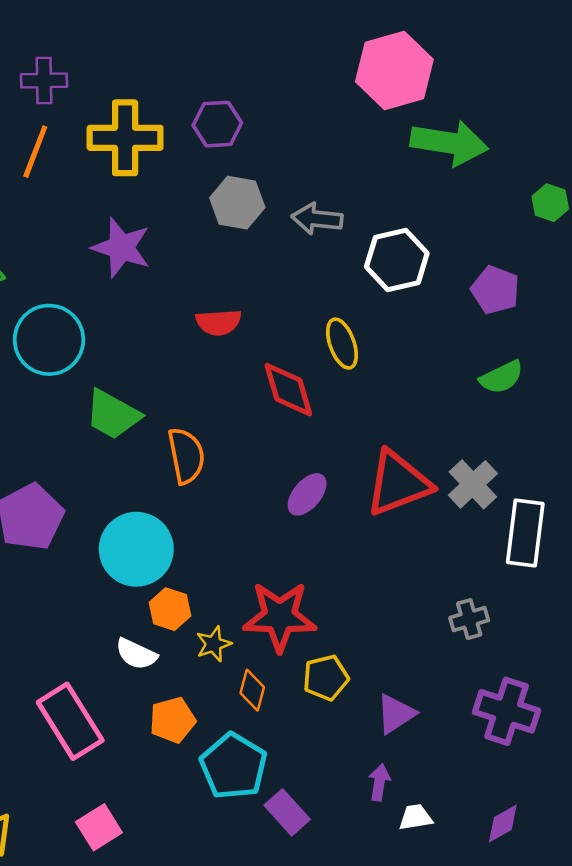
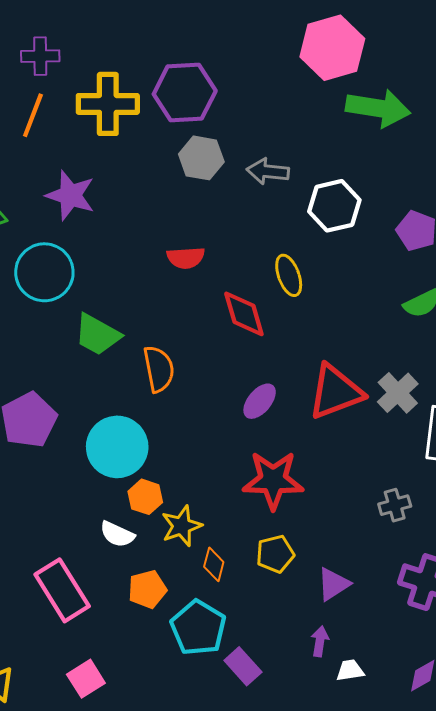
purple hexagon: (217, 124) -> (185, 92), size x1.5
purple star: (121, 248) -> (70, 195), moved
red star: (280, 617) -> (273, 480), moved
yellow star: (214, 644) -> (182, 526), size x1.4

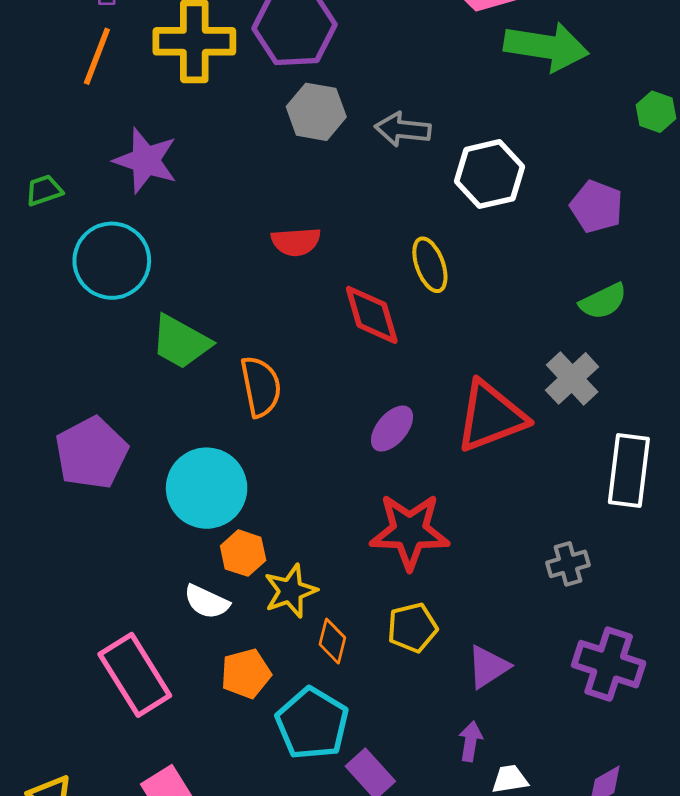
gray cross: (398, 393) -> (572, 378), moved

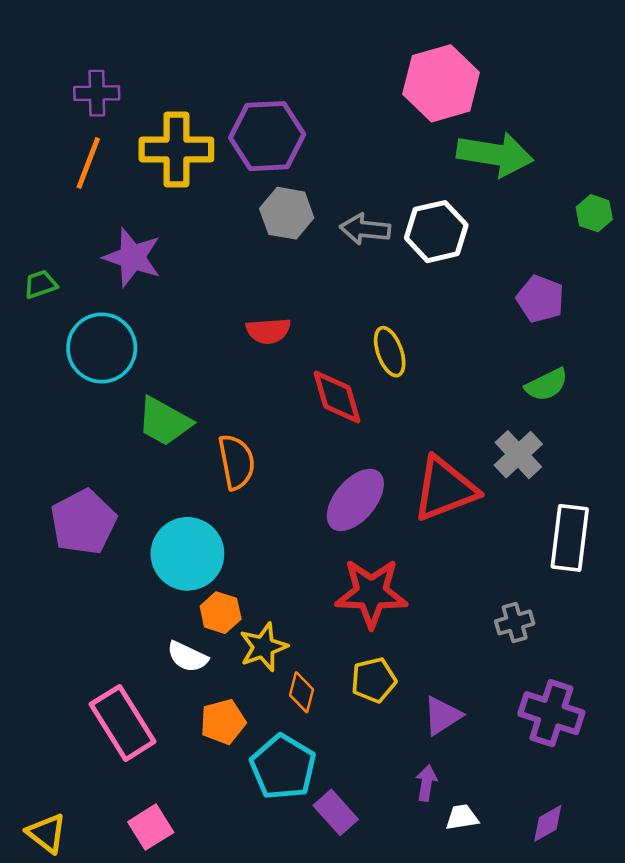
white hexagon: (489, 174) -> (436, 232), moved
purple ellipse: (392, 429) -> (355, 500), size x1.5

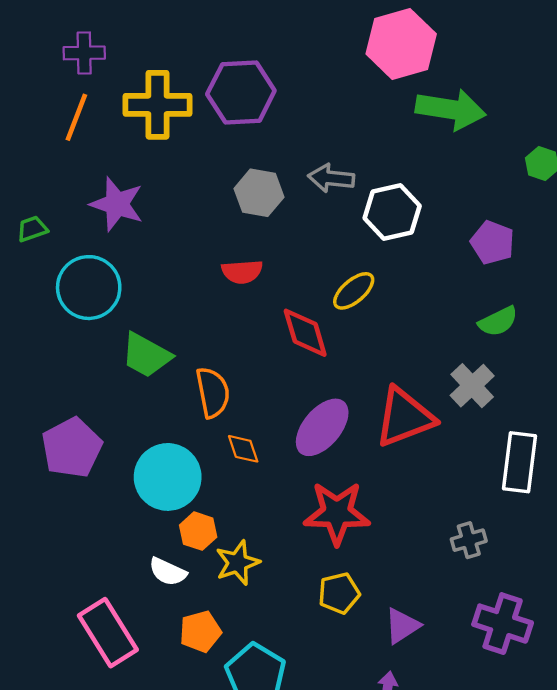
gray hexagon: (287, 213) -> (259, 193), moved
white hexagon: (436, 232) -> (392, 212), moved
yellow ellipse: (390, 352) -> (354, 291), turned 69
orange diamond: (301, 692) -> (243, 449), moved, turned -33

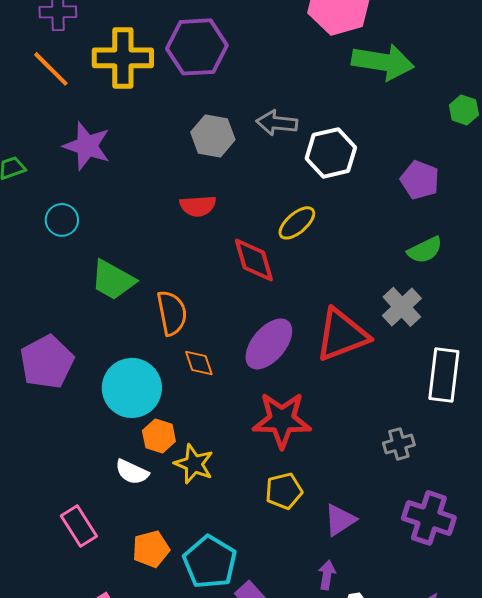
orange line: (76, 117) -> (51, 69), turned -66
cyan circle: (89, 288) -> (62, 220), size x0.6
yellow star: (238, 563) -> (194, 464), turned -30
orange pentagon: (200, 631) -> (151, 549), moved
pink rectangle: (108, 633) -> (79, 526), size x0.7

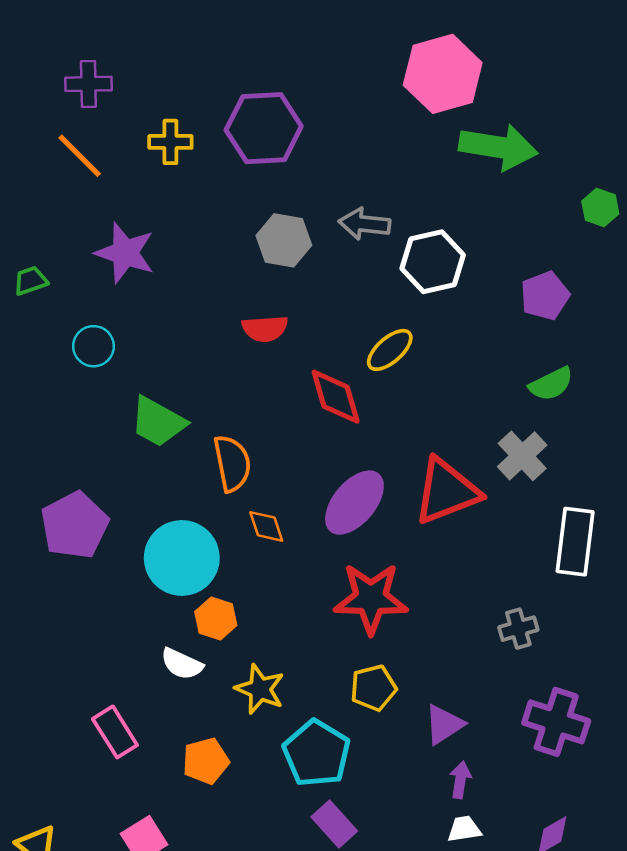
yellow cross: (123, 58) -> (170, 142), size x0.6
purple pentagon: (420, 180) -> (545, 296), turned 30
yellow star: (194, 464) -> (260, 689), moved
cyan pentagon: (210, 562) -> (317, 753), moved
purple arrow: (327, 575) -> (460, 780), moved

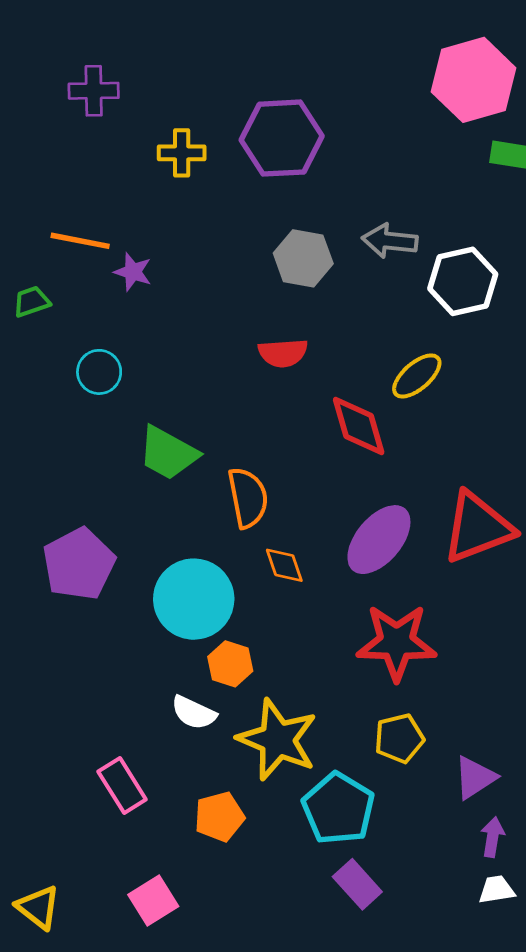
orange line: (80, 156) -> (80, 241), moved, turned -34
purple star: (125, 253) -> (133, 272), size x0.6
yellow star: (260, 689) -> (278, 740), size x1.5

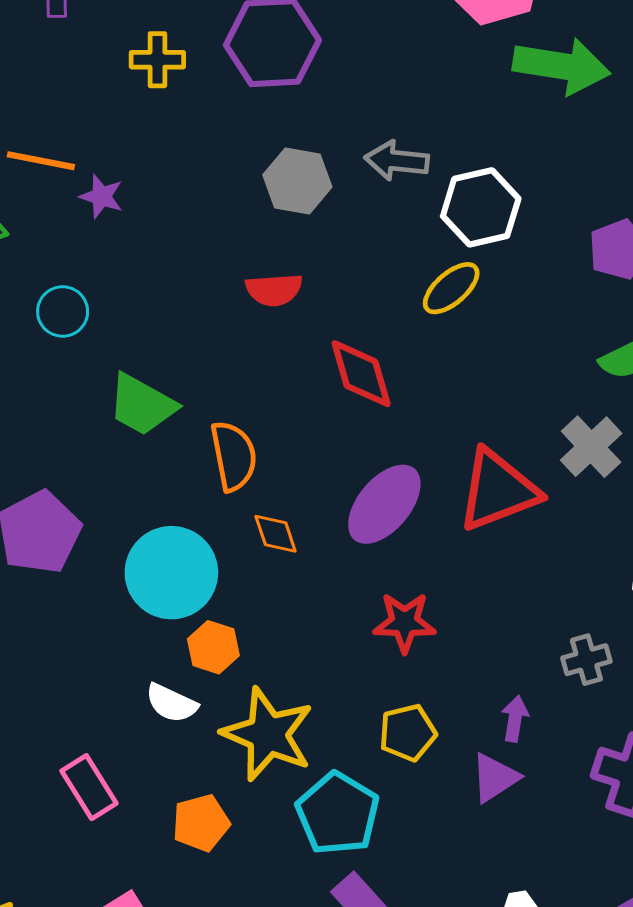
yellow ellipse: (417, 376) -> (451, 288), moved
red star: (397, 642) -> (405, 622), size x0.7
purple arrow: (492, 837) -> (515, 719), moved

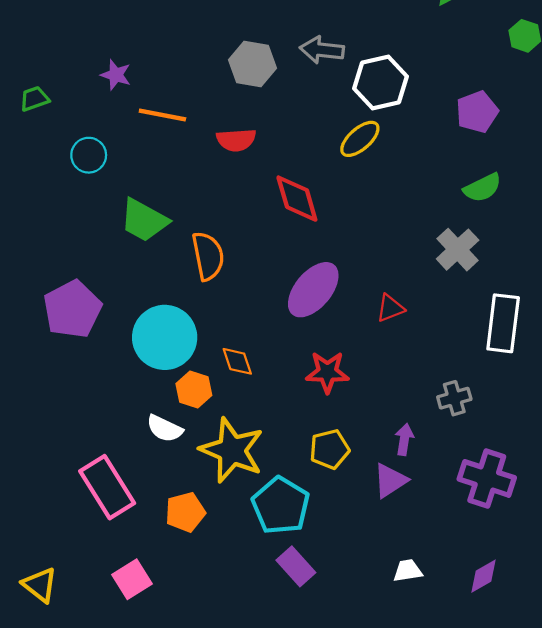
orange line: (41, 161) -> (162, 115), moved
red triangle: (498, 490) -> (390, 308), moved, size x0.5
orange diamond: (276, 534) -> (237, 361), moved
pink rectangle: (89, 787) -> (107, 487), size x1.4

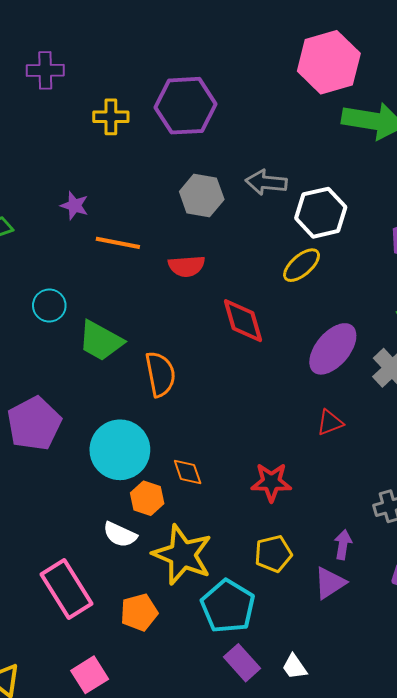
cyan circle: (89, 155) -> (49, 305), moved
purple ellipse: (313, 290) -> (333, 349), moved
white trapezoid: (408, 571) -> (294, 667), moved, turned -116

